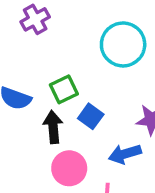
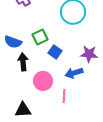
black arrow: (53, 127) -> (23, 62), moved

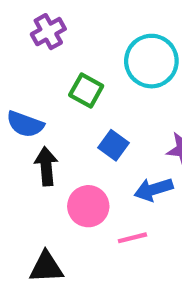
green square: (40, 37) -> (86, 90), moved, turned -35
pink line: (64, 96) -> (132, 238), turned 72

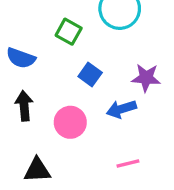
black arrow: (46, 166) -> (24, 106), moved
pink line: (132, 238) -> (128, 163), moved

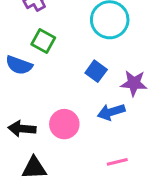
green square: (69, 32) -> (43, 41), moved
blue square: (90, 74) -> (96, 71), moved
black arrow: (24, 106) -> (22, 129), moved, turned -80

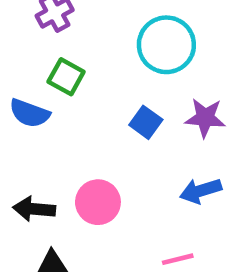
purple star: (134, 83) -> (205, 118), moved
blue arrow: (111, 112) -> (201, 191), moved

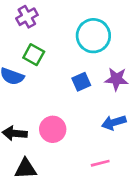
blue square: (146, 122) -> (81, 82), turned 30

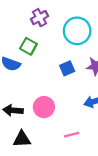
purple cross: (27, 17) -> (40, 18), moved
pink line: (100, 163) -> (72, 135), moved

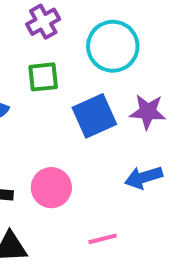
green square: (28, 46) -> (43, 77), moved, turned -35
blue square: (67, 68) -> (94, 116), size x1.5

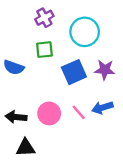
pink line: (103, 239) -> (79, 112), moved, turned 63

